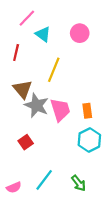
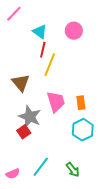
pink line: (27, 18) -> (14, 14), moved
red line: (16, 53) -> (43, 50), moved
gray star: (37, 105) -> (30, 117), moved

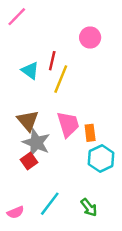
cyan triangle: (40, 32) -> (30, 71), moved
brown triangle: (21, 83) -> (28, 121), moved
orange rectangle: (81, 103) -> (90, 133), moved

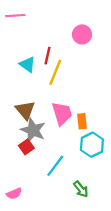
pink line: (17, 17) -> (15, 16), turned 42
cyan line: (50, 204) -> (55, 166), moved

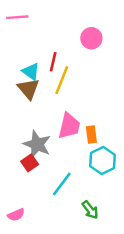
brown triangle: (25, 110) -> (28, 89), moved
pink trapezoid: (62, 114) -> (69, 126), turned 30

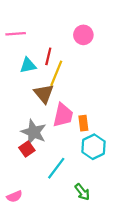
pink line: (17, 17) -> (16, 34), moved
cyan triangle: (31, 72) -> (28, 65), turned -48
brown triangle: (28, 89) -> (44, 94), moved

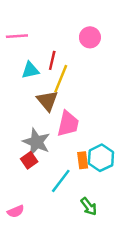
orange rectangle: (83, 123) -> (83, 160), moved

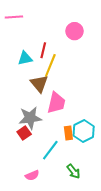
pink line: (17, 36) -> (14, 17), moved
gray star: (36, 142) -> (30, 118), turned -30
pink semicircle: (16, 211) -> (32, 175), moved

